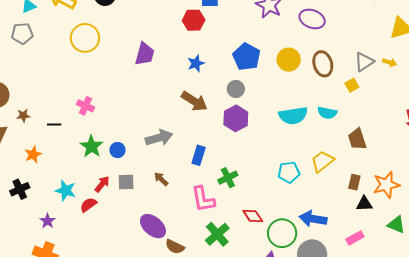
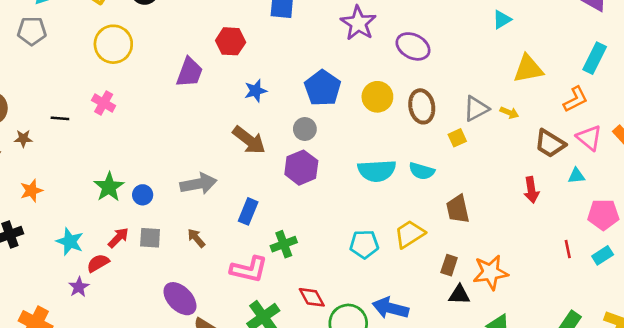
red hexagon: (194, 20) -> (231, 41), moved
pink cross: (86, 106) -> (104, 103), moved
black line: (54, 124) -> (60, 118), moved
pink L-shape: (203, 199) -> (249, 269), turned -72
purple star: (48, 221) -> (79, 287), moved

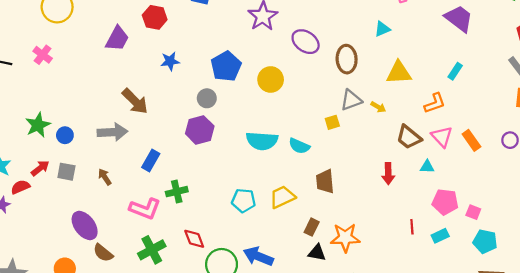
cyan rectangle: (595, 58) -> (455, 71), size x0.7
brown ellipse: (422, 106) -> (347, 59), moved
brown arrow: (249, 140) -> (135, 101), moved

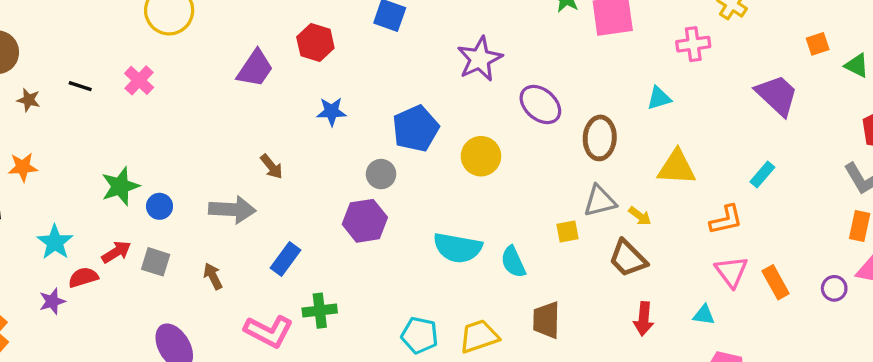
brown arrow: (135, 101) -> (272, 167), size x0.6
brown trapezoid: (409, 137) -> (628, 258), moved
cyan semicircle: (299, 146) -> (513, 262), turned 35

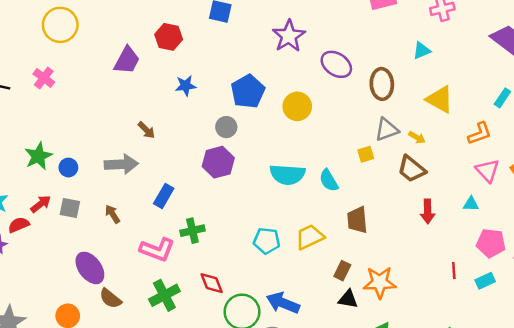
yellow triangle: (677, 167) -> (440, 99), turned 32

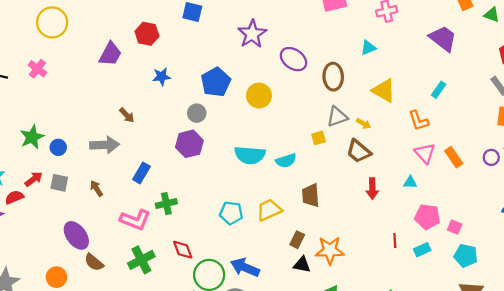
orange L-shape: (480, 133) -> (418, 121), turned 90
cyan semicircle: (329, 180) -> (286, 161), turned -78

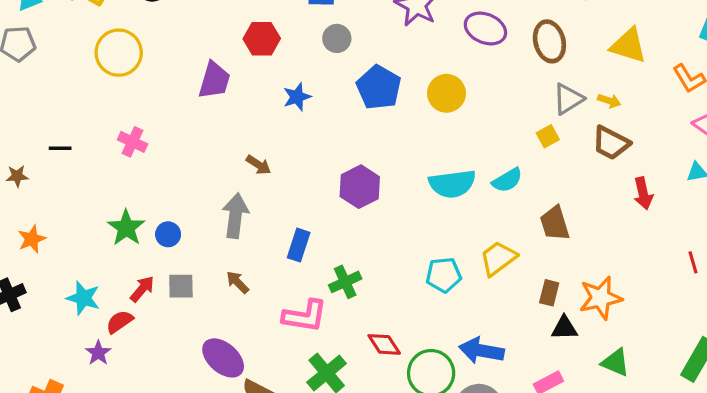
pink cross: (37, 69) -> (133, 142), moved
gray circle: (197, 113) -> (337, 38), moved
gray arrow: (105, 145) -> (235, 216), turned -68

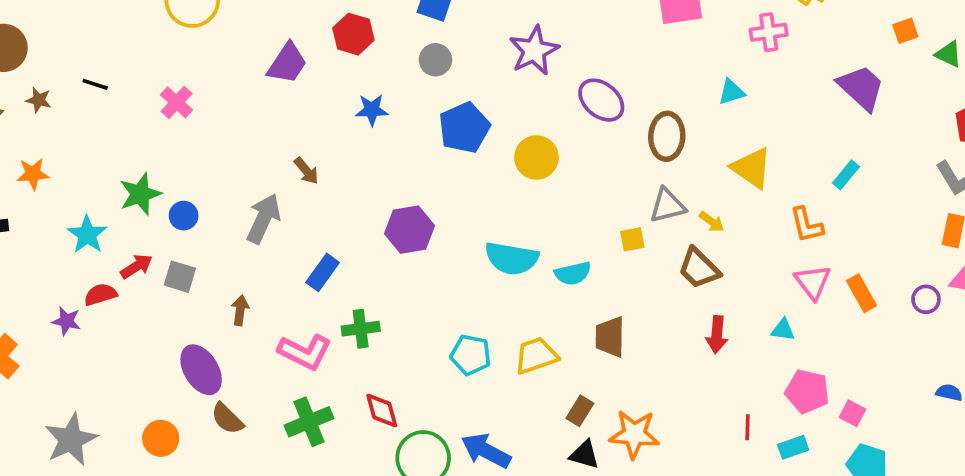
brown arrow: (238, 282) -> (240, 310), moved, turned 35
cyan star: (83, 298) -> (87, 235), moved
purple star: (98, 353) -> (66, 321), turned 30

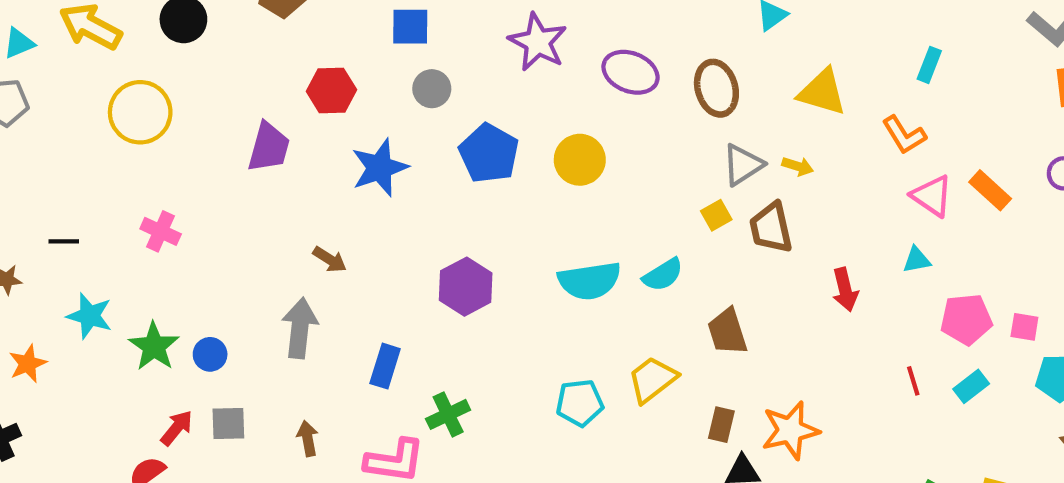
blue star: (372, 110) -> (380, 168), size x1.5
cyan star: (87, 235) -> (90, 316), moved
brown trapezoid: (699, 268) -> (771, 228), moved, turned 51

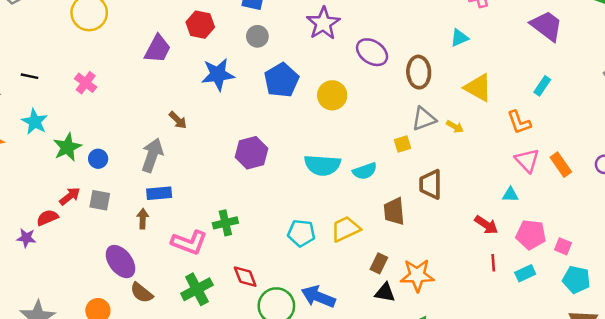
brown trapezoid: (771, 228) -> (431, 184), moved
red arrow: (845, 290) -> (486, 225), moved, turned -55
blue rectangle: (385, 366) -> (159, 193), moved, turned 55

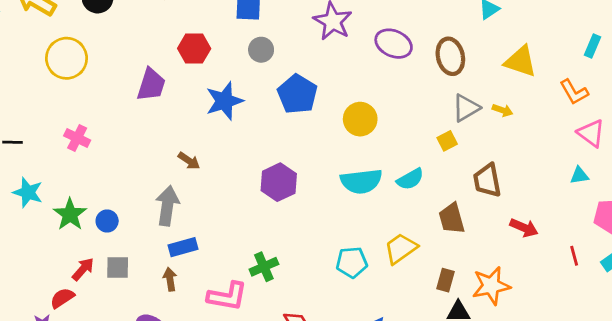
yellow circle: (332, 95) -> (360, 119), moved
red arrow: (486, 225) -> (524, 228), moved

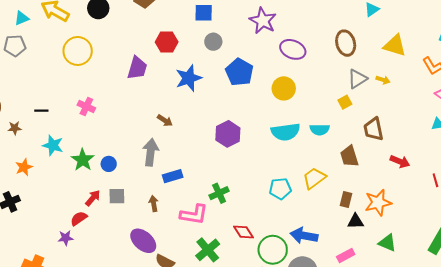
purple ellipse: (394, 44) -> (293, 49), moved
cyan semicircle: (410, 179) -> (320, 130), turned 30
blue rectangle: (183, 247) -> (173, 176), moved

